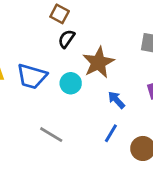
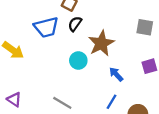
blue trapezoid: (32, 76) -> (46, 27), moved, turned -30

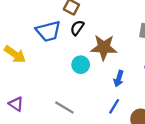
brown star: (101, 43) -> (104, 47), turned 30
blue arrow: (116, 74) -> (119, 79), turned -119

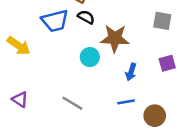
black semicircle: (77, 28) -> (86, 17), turned 84
blue line: (114, 106) -> (126, 102), turned 49

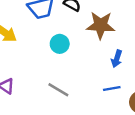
cyan circle: (90, 57) -> (60, 44), moved

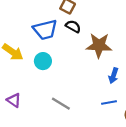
cyan circle: (60, 44) -> (43, 61), moved

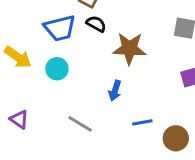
blue arrow: (113, 76) -> (115, 90), moved

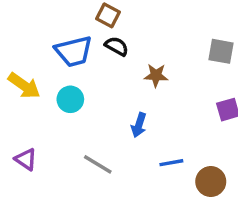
brown star: (129, 48) -> (156, 75), size x0.6

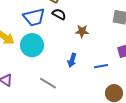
cyan circle: (70, 99) -> (32, 45), size x1.5
blue line: (171, 163) -> (101, 66), moved

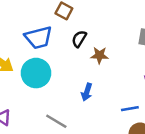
black semicircle: (59, 14) -> (79, 39), moved, turned -88
blue line: (101, 66) -> (130, 109), moved

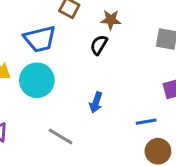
black semicircle: (79, 39) -> (99, 45), moved
brown star: (99, 55) -> (111, 20), moved

